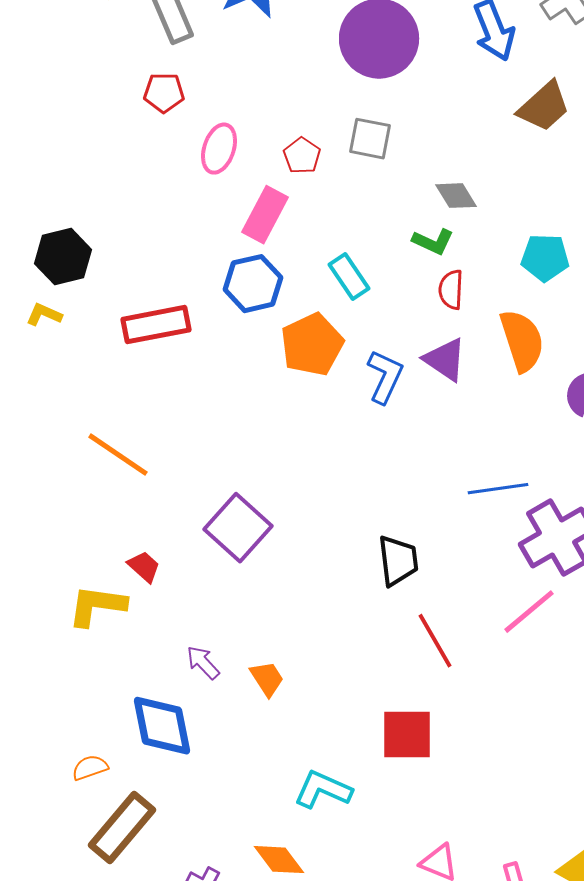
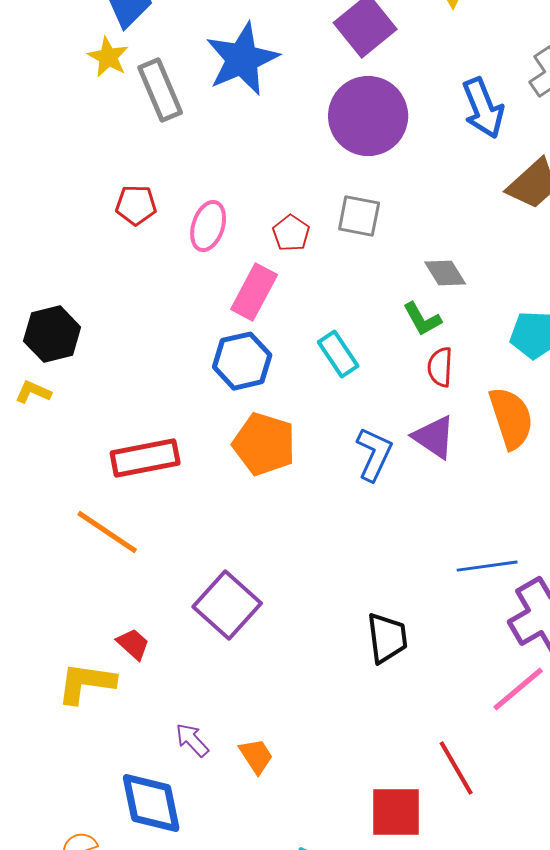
red pentagon: (164, 93) -> (136, 205), moved
green L-shape: (433, 242) -> (422, 319), turned 36
red rectangle: (156, 325) -> (145, 458), moved
orange pentagon: (312, 345) -> (264, 444), moved, turned -30
red line: (435, 641) -> (456, 768), moved

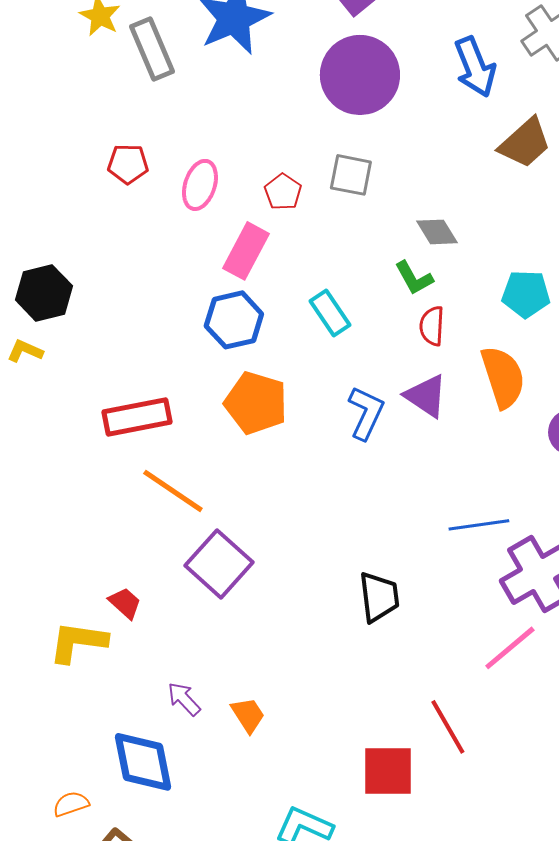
orange line: (107, 532) -> (173, 491), moved

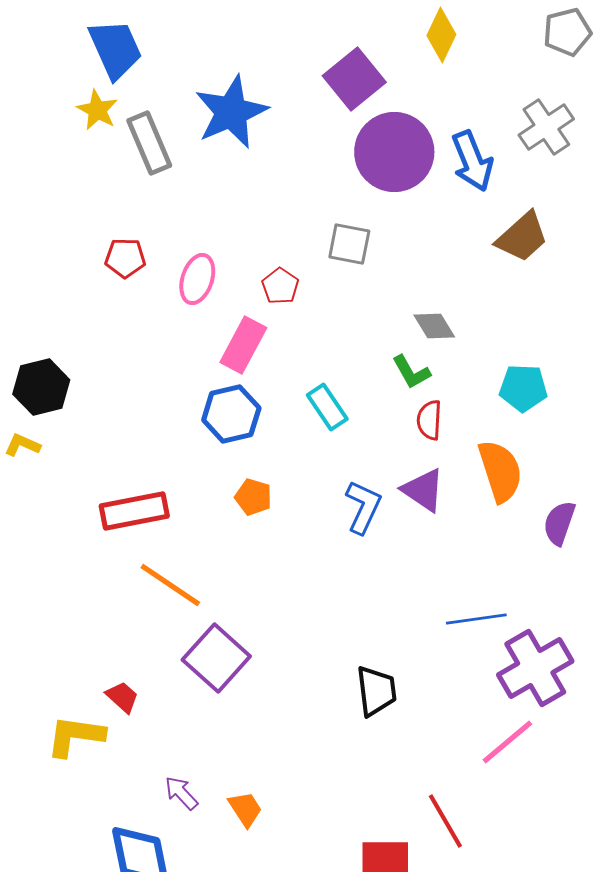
purple circle: (360, 75) -> (394, 152), moved
gray square: (351, 175) -> (349, 244), moved
orange pentagon: (256, 403) -> (253, 497), size x0.6

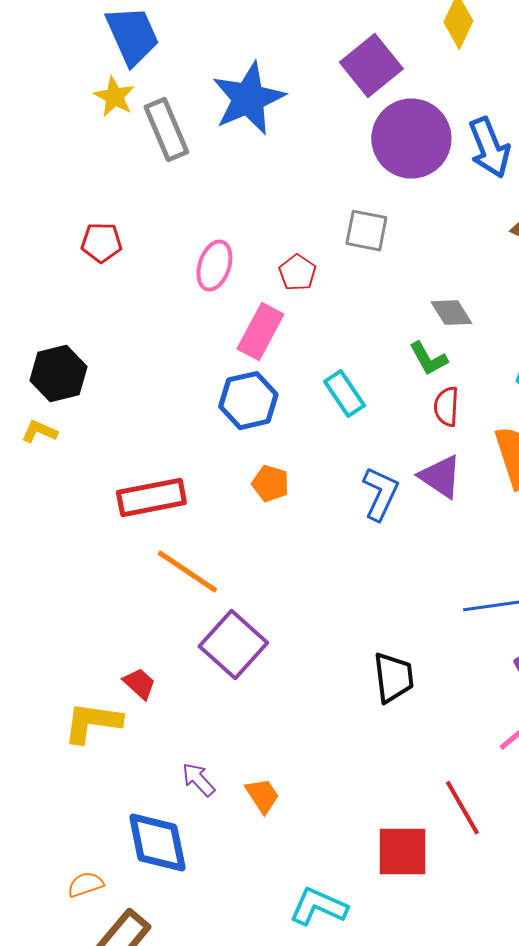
red pentagon: (125, 258) -> (101, 243), moved

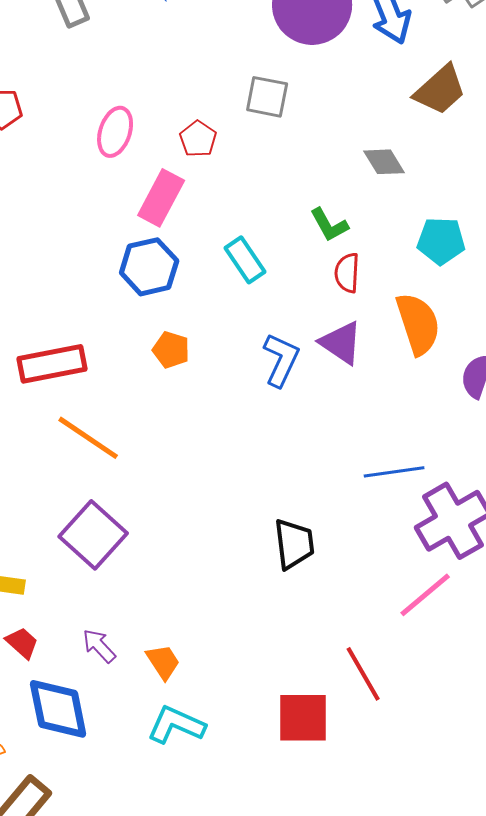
gray diamond: (451, 313) -> (384, 162), moved
purple square: (233, 645) -> (93, 535), moved
red trapezoid: (139, 684) -> (22, 643), moved
cyan L-shape: (318, 907) -> (176, 725), moved

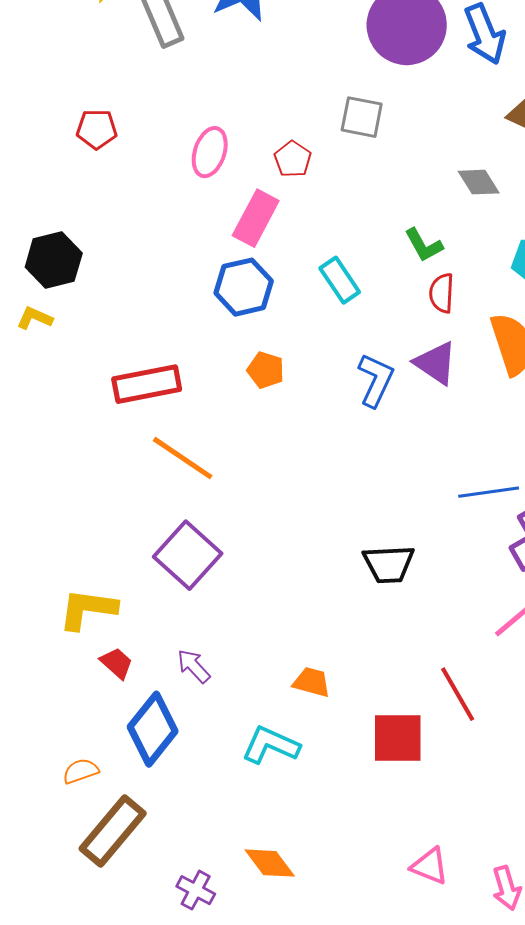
black trapezoid: (294, 544) -> (389, 564), turned 94
orange trapezoid: (163, 662) -> (312, 682), moved, turned -42
blue diamond: (58, 709) -> (153, 729), turned 50

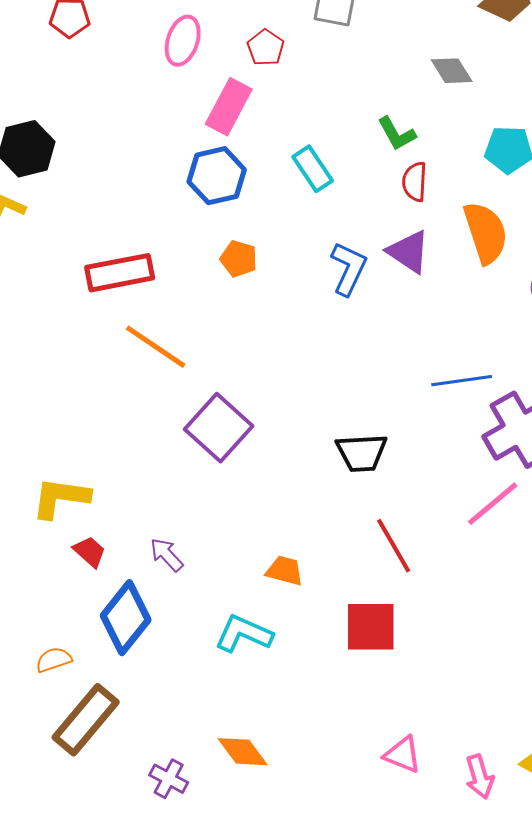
purple square: (188, 555) -> (219, 428), moved
red line: (458, 694) -> (394, 546), moved

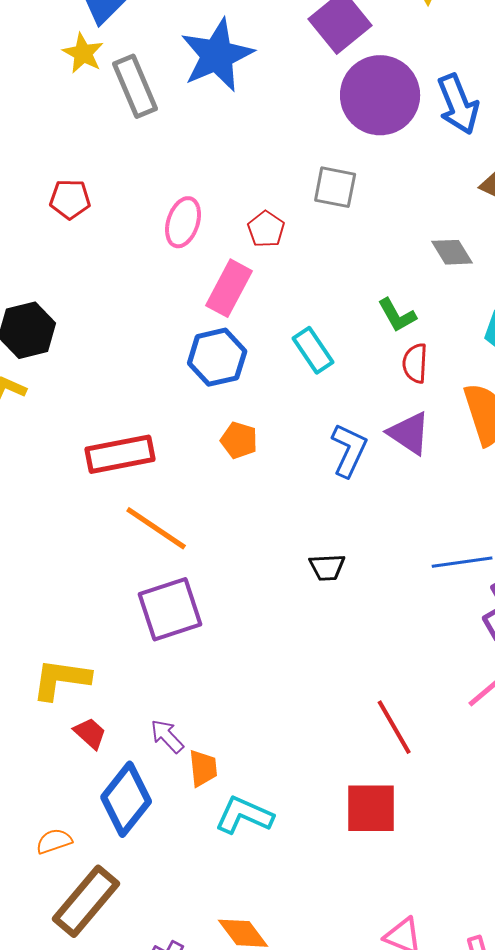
purple square: (219, 428) -> (170, 609), moved, turned 30
black trapezoid: (362, 453) -> (327, 567), moved, size x0.7
orange trapezoid: (285, 571) -> (203, 768), moved, turned 69

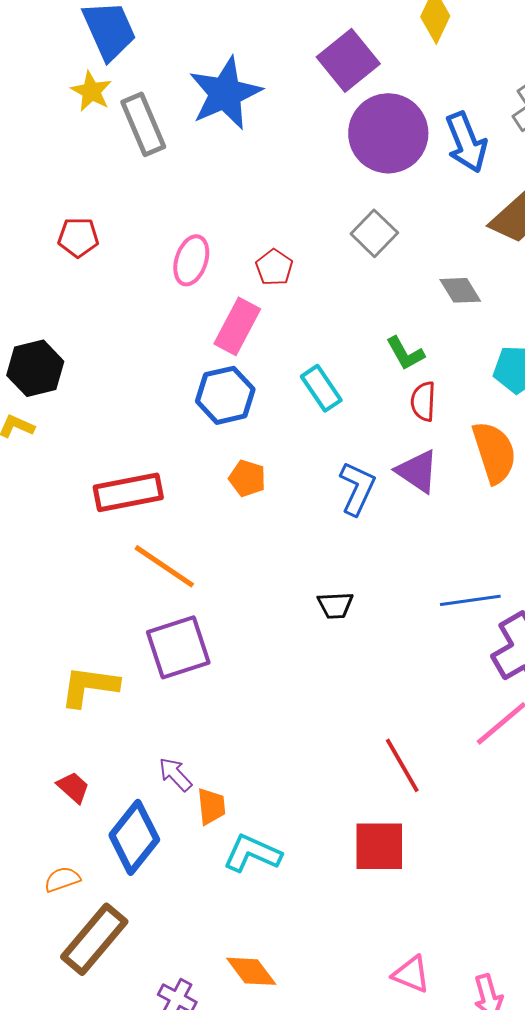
gray square: (335, 187) -> (374, 233), moved, turned 33
yellow L-shape: (61, 679) -> (89, 686), moved
red trapezoid: (90, 733) -> (73, 787), moved

